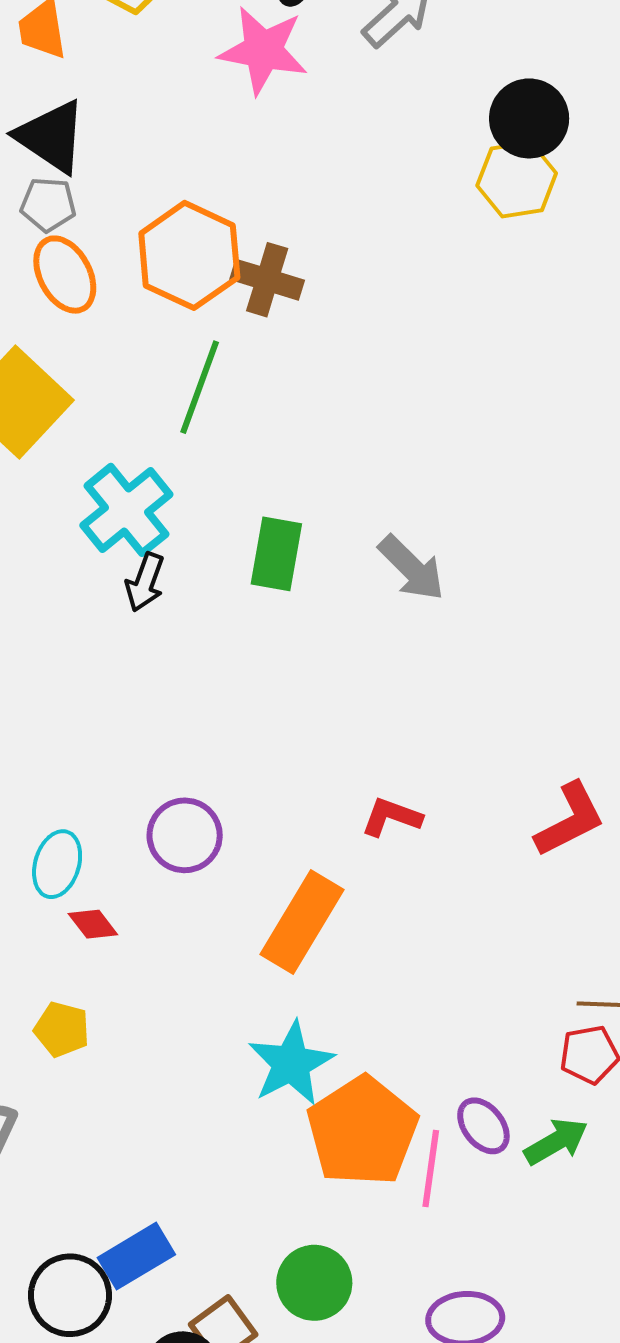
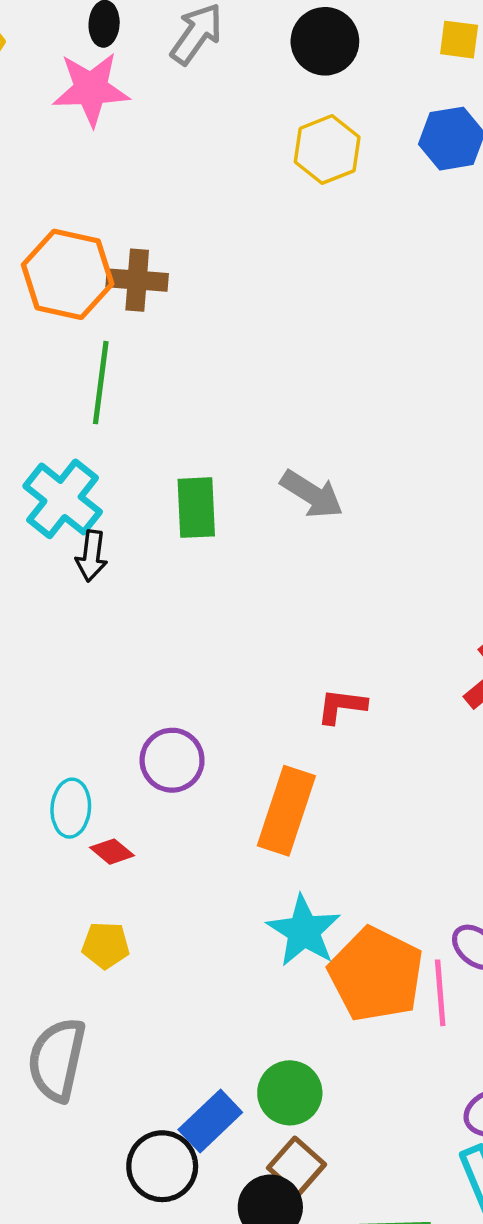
black circle: (529, 118) -> (325, 41), moved
green circle: (314, 1283) -> (290, 1093), moved

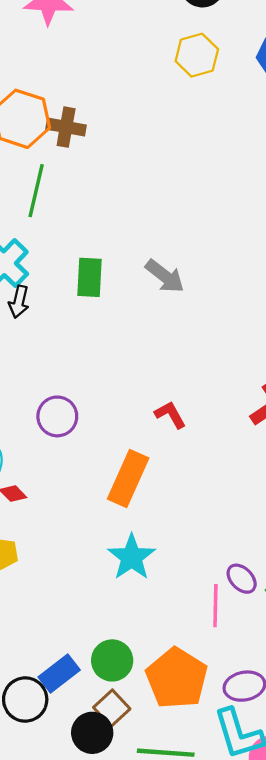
red L-shape: (342, 706) -> (170, 415), turned 48
purple circle: (172, 760) -> (57, 416), moved
orange pentagon: (376, 974) -> (177, 678), moved

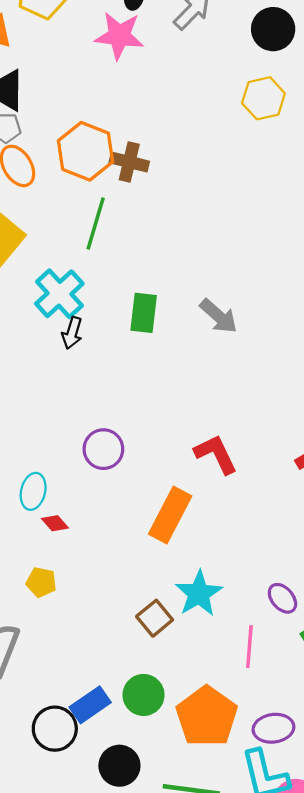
red L-shape: (170, 415) -> (216, 454), size x1.4
cyan star: (132, 557) -> (199, 594), moved
purple ellipse: (242, 579) -> (282, 598), moved
brown square: (112, 708) -> (155, 618), moved

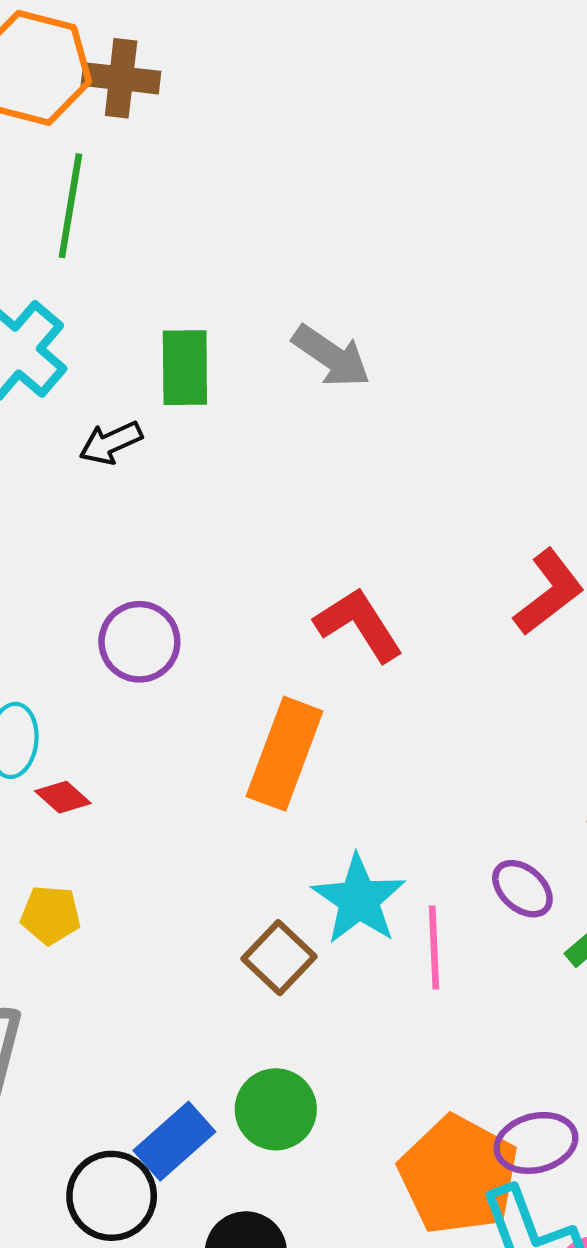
black arrow: (72, 333) -> (111, 443), moved, turned 56
pink line: (249, 647) -> (434, 948), moved
orange pentagon: (207, 716) -> (458, 1175), moved

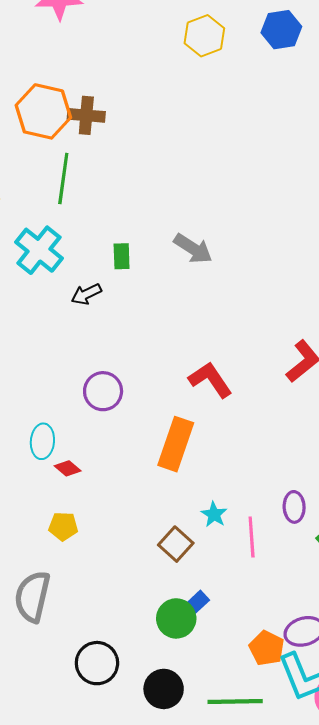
green rectangle: (185, 368) -> (122, 256), size x0.7
purple ellipse: (522, 889) -> (294, 507), turned 48
cyan star: (359, 899) -> (214, 514), size x0.6
blue rectangle: (174, 1141) -> (196, 604), moved, size x0.7
orange pentagon: (458, 1175) -> (267, 648), size x0.6

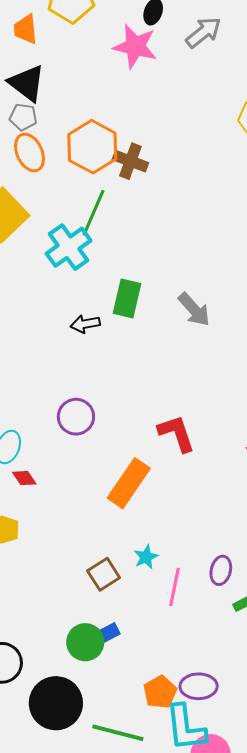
cyan cross: (39, 250) -> (69, 247), moved
green rectangle: (122, 256) -> (127, 298), size x1.5
black circle: (164, 689) -> (56, 703), size x1.4

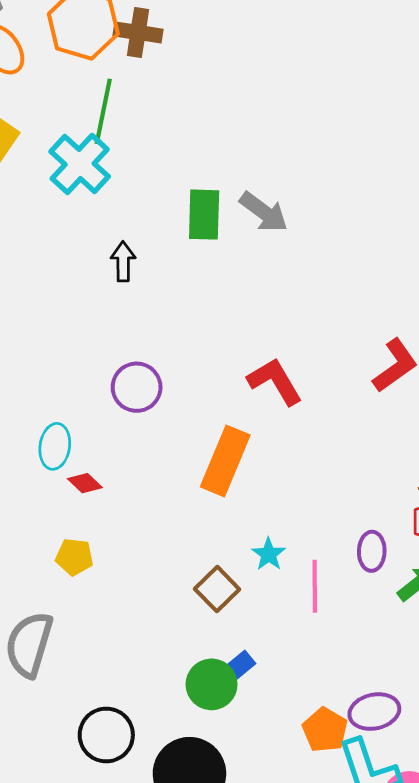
green rectangle: (127, 298) -> (204, 215), moved
black arrow: (85, 324) -> (123, 261), turned 112

